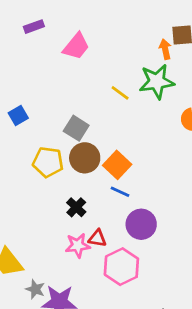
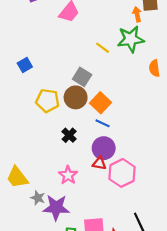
gray square: (76, 128) -> (82, 77), moved
purple circle: (141, 224) -> (104, 148), moved
red triangle: (97, 238) -> (99, 163), moved
pink star: (78, 245) -> (68, 175), moved, turned -30
pink hexagon: (121, 267) -> (122, 173), moved

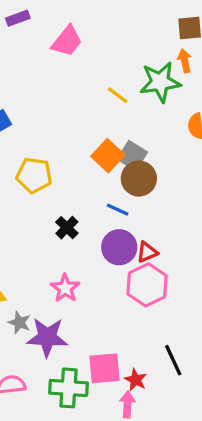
orange arrow: (137, 14) -> (185, 61), moved
gray square: (82, 77) -> (132, 156), moved
brown circle: (76, 97) -> (139, 179), moved
orange square: (100, 103) -> (108, 156), moved
red triangle: (99, 163) -> (147, 252), moved, turned -32

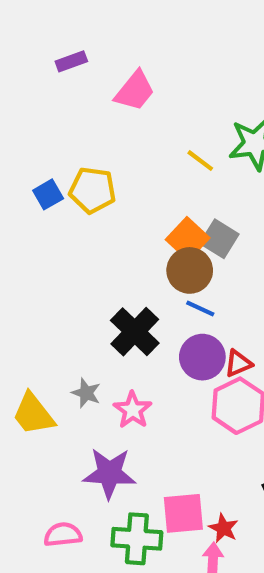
yellow pentagon: (34, 175) -> (92, 190), moved
brown circle: (139, 179) -> (190, 270), moved
black cross: (67, 228) -> (135, 332), size x1.6
gray star: (19, 323) -> (86, 393), moved

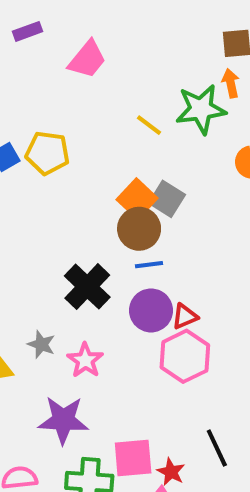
blue line: (200, 308) -> (149, 265), turned -32

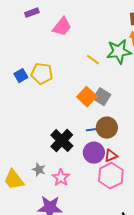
brown circle: (139, 229) -> (107, 128), moved

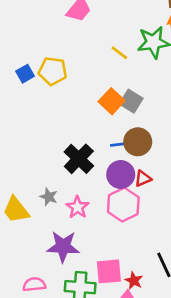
pink hexagon: (111, 176) -> (123, 205), moved

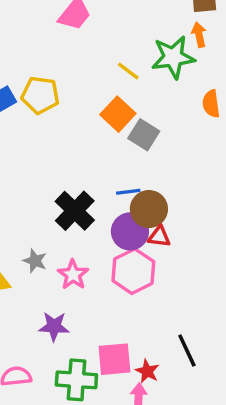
orange square: (112, 101) -> (118, 114), moved
brown circle: (138, 142) -> (149, 209), moved
red triangle: (143, 178) -> (159, 237), turned 30
purple star: (63, 247) -> (54, 326), size x0.7

